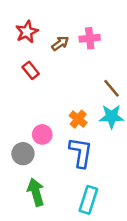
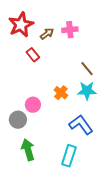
red star: (27, 32) -> (21, 25), size x1.4
red rectangle: (31, 70) -> (33, 55), moved
blue L-shape: (81, 152) -> (81, 125), moved, turned -45

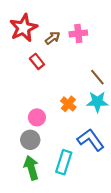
gray circle: (18, 120) -> (30, 140), moved
cyan rectangle: (69, 156) -> (64, 162), moved

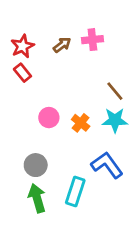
red star: (24, 28) -> (22, 46), moved, size x0.7
red rectangle: (37, 61) -> (22, 73), moved
pink circle: (37, 117) -> (49, 118), moved

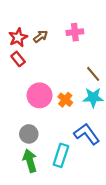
brown arrow: (62, 45) -> (41, 36), moved
pink circle: (49, 118) -> (40, 95), size x1.5

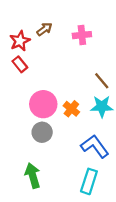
brown arrow: (41, 36) -> (44, 29), moved
gray circle: (29, 134) -> (42, 132), moved
cyan rectangle: (61, 155) -> (89, 181), moved

